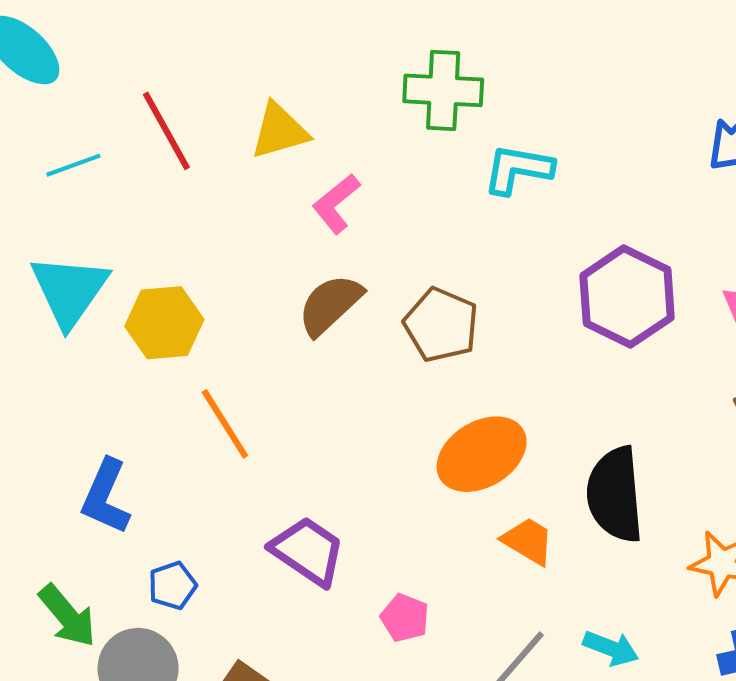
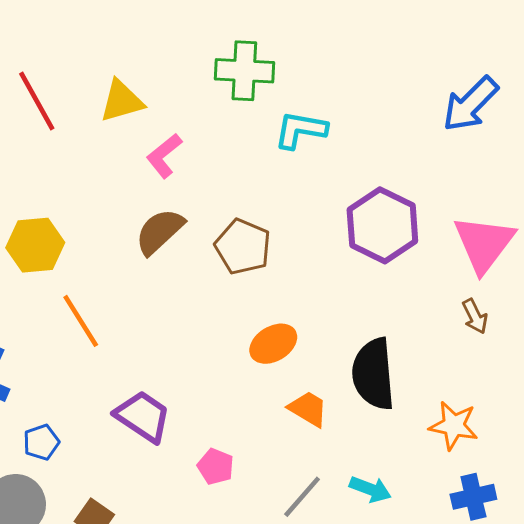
orange ellipse: (482, 454) -> (273, 344), size x0.7

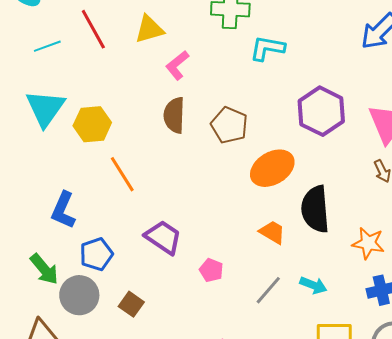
brown semicircle: (160, 231) -> (174, 115), turned -45
orange ellipse: (273, 344) -> (272, 168), moved, size x1.4
blue pentagon: (41, 442) -> (96, 254), size x1.4

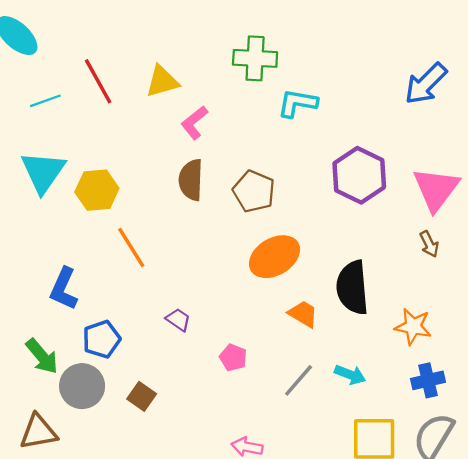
orange ellipse: (272, 168) -> (275, 257), moved
purple trapezoid: (163, 237) -> (178, 320), size x0.6

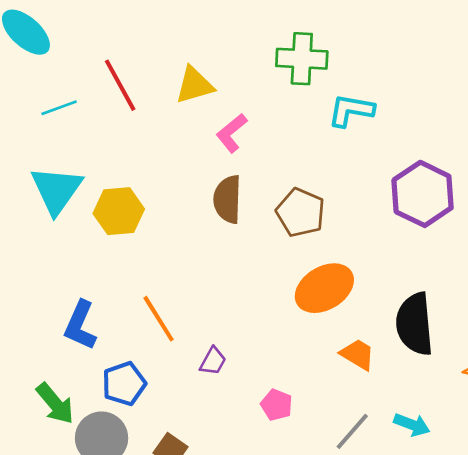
orange line: (131, 247) -> (159, 319), moved
purple trapezoid: (178, 320) -> (213, 361), turned 85

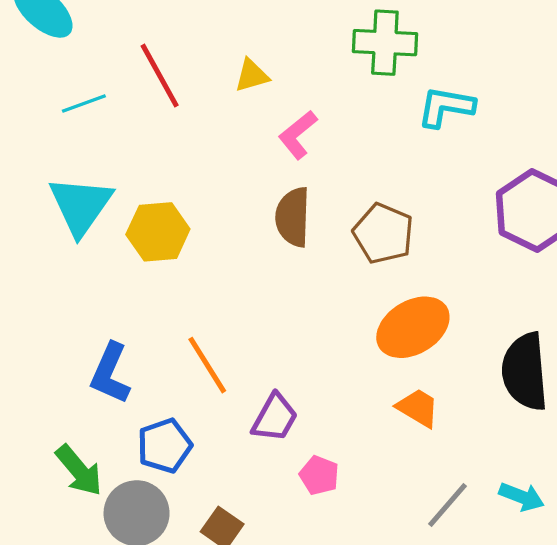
yellow triangle: (194, 85) -> (252, 76), size x0.7
orange trapezoid: (358, 354) -> (418, 408), moved
purple trapezoid: (213, 361) -> (275, 418), size x1.4
pink pentagon: (277, 405) -> (319, 475), moved

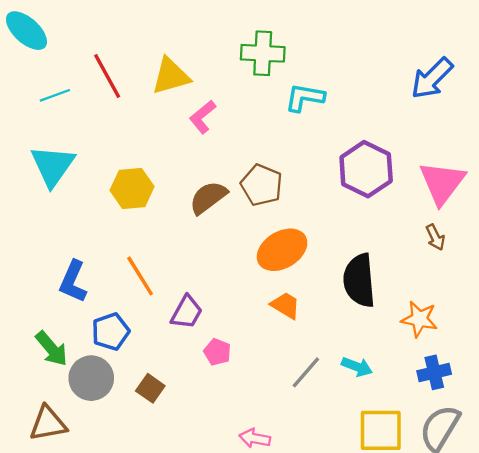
yellow triangle: (252, 76) -> (171, 76), size x1.6
brown semicircle: (293, 217) -> (208, 198), moved, turned 51
yellow hexagon: (158, 232) -> (132, 188), moved

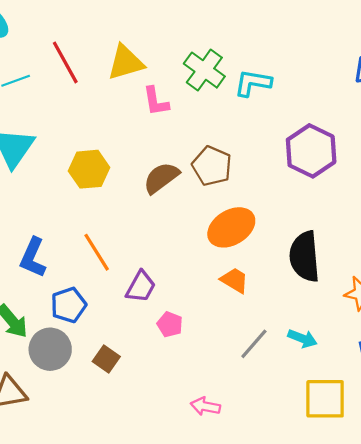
green cross: (263, 53) -> (204, 70), moved, turned 33
pink L-shape: (203, 117) -> (156, 101), turned -60

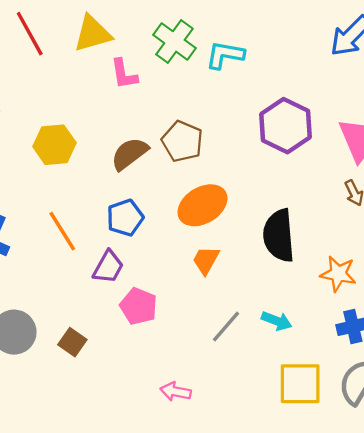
orange trapezoid: (235, 280) -> (206, 260), turned -92
blue pentagon: (69, 305) -> (125, 218), moved
pink pentagon: (170, 324) -> (139, 306), size x1.4

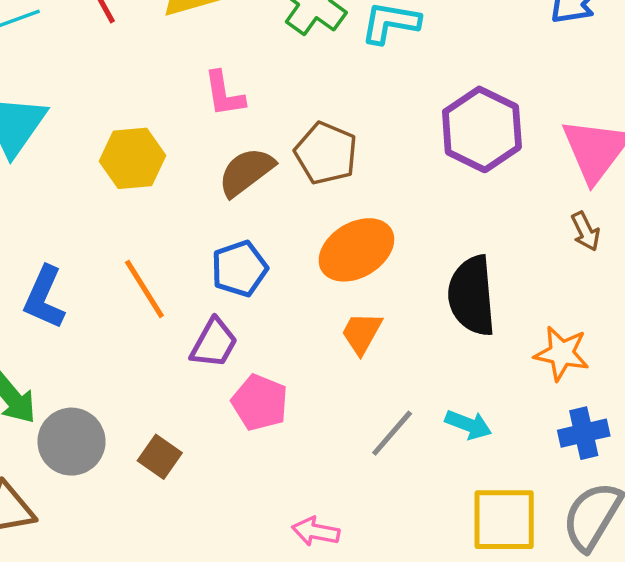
pink L-shape: (124, 74) -> (224, 94), moved

